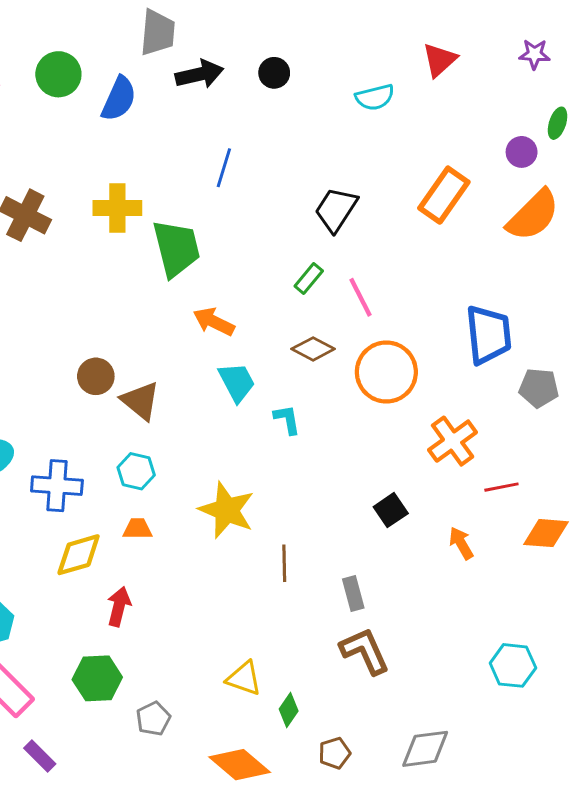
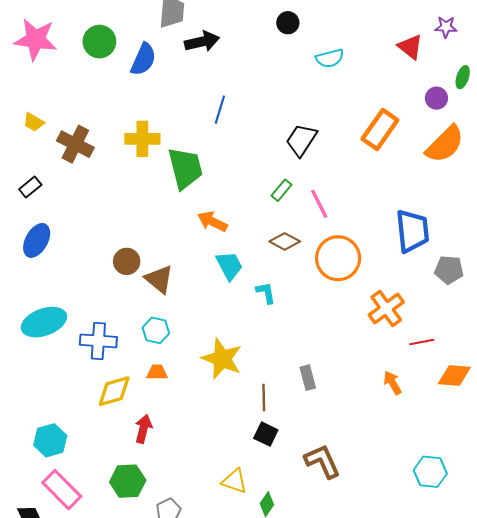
red triangle: (440, 60) -> (410, 47), moved, turned -40
black circle: (274, 73) -> (288, 23), moved
black square: (391, 510) -> (266, 434), moved, turned -30
gray rectangle: (353, 593) -> (308, 378), moved

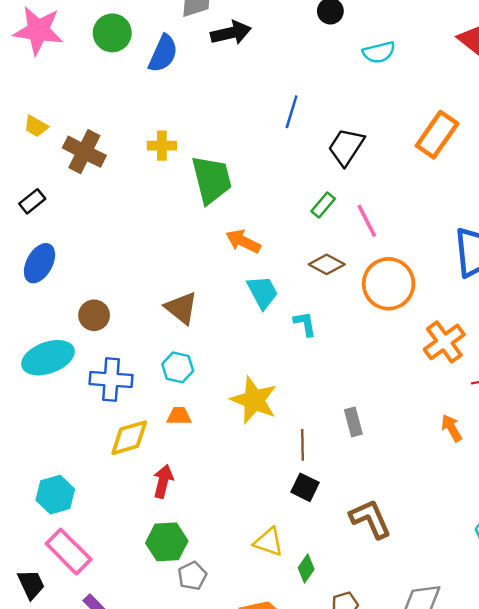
blue line: (220, 110) -> (292, 112), moved
yellow cross: (142, 139) -> (162, 146), size x0.7
brown circle: (127, 261) -> (94, 315), moved
green hexagon: (128, 481) -> (167, 542), moved

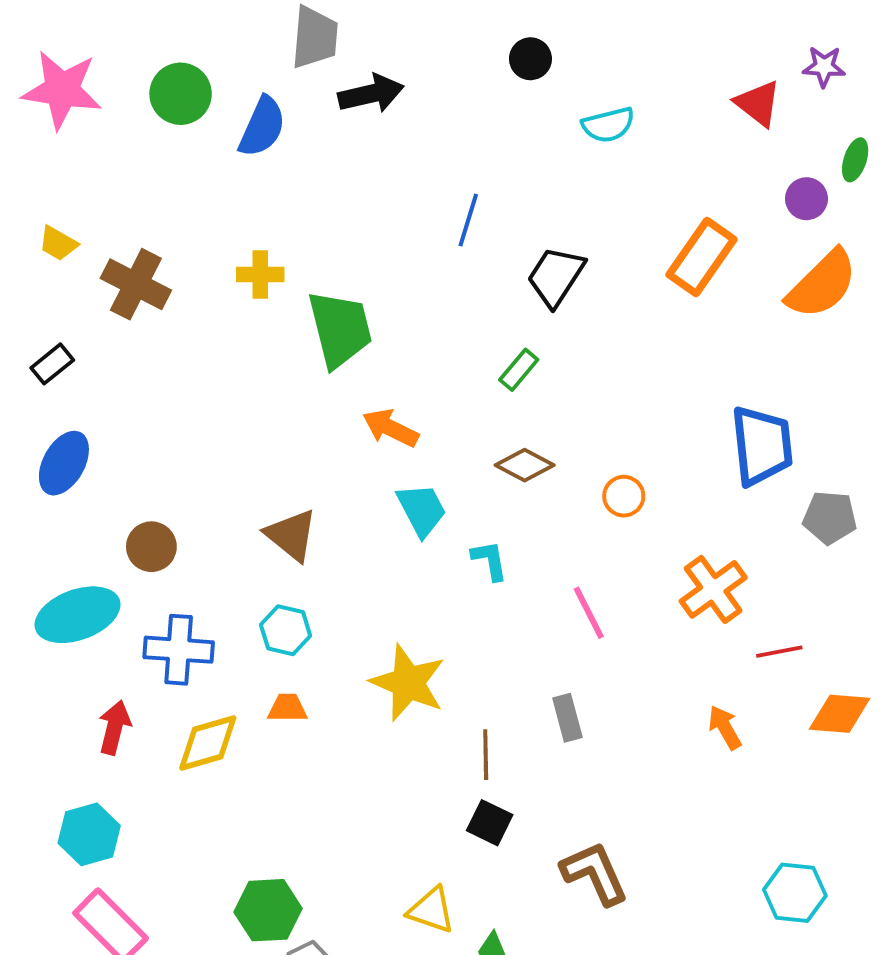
pink line: (367, 221) -> (589, 613), moved
orange circle: (389, 284) -> (624, 496), size x0.5
red arrow: (163, 481) -> (114, 727), moved

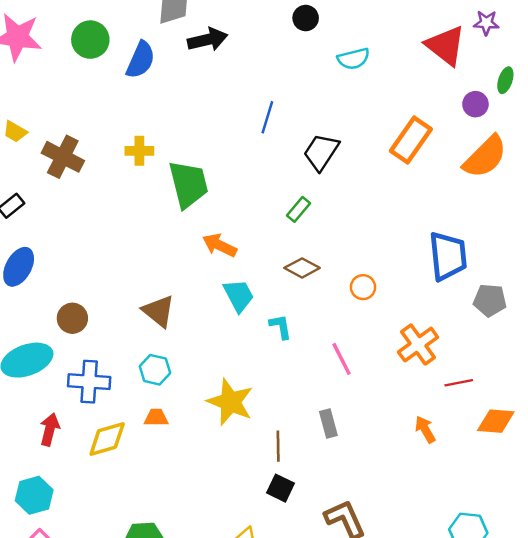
red triangle: (758, 103) -> (446, 46), size x1.4

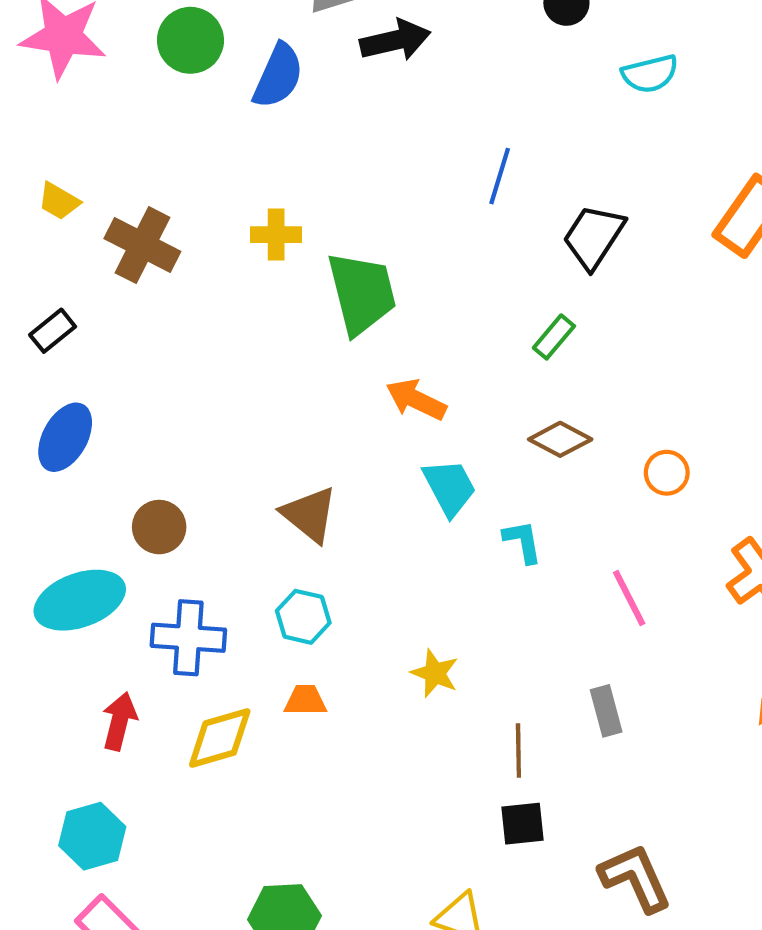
yellow star: (230, 402) -> (435, 673), size x0.6
black square: (281, 488) -> (523, 824), turned -32

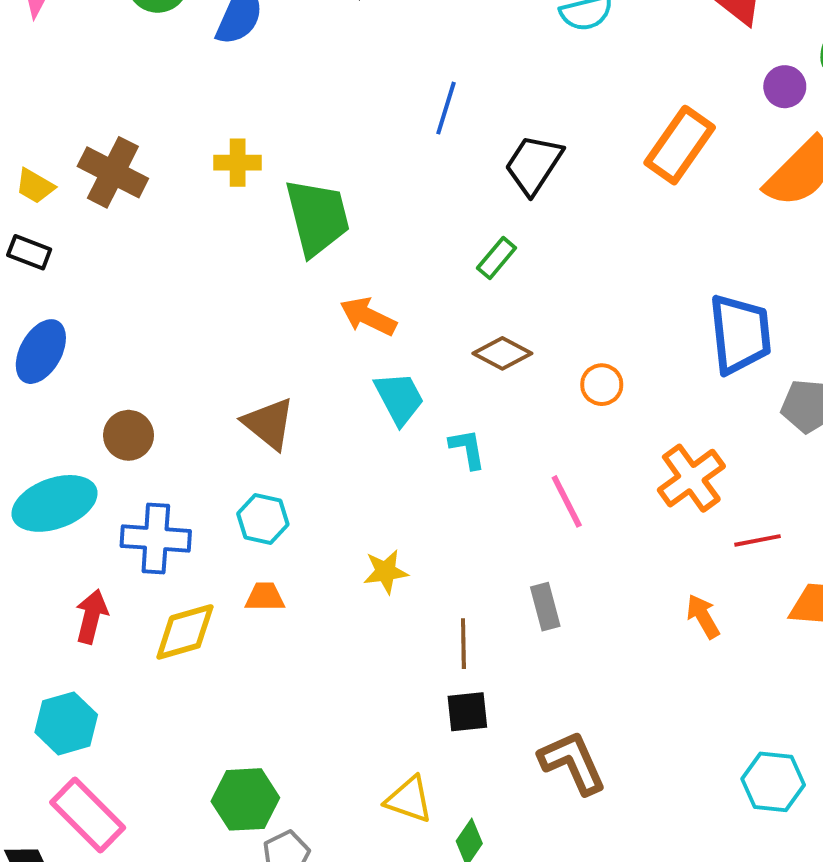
yellow trapezoid: (59, 201) -> (35, 186), moved
black rectangle: (53, 331) -> (29, 252), turned 60
yellow star: (435, 673) -> (386, 572), turned -30

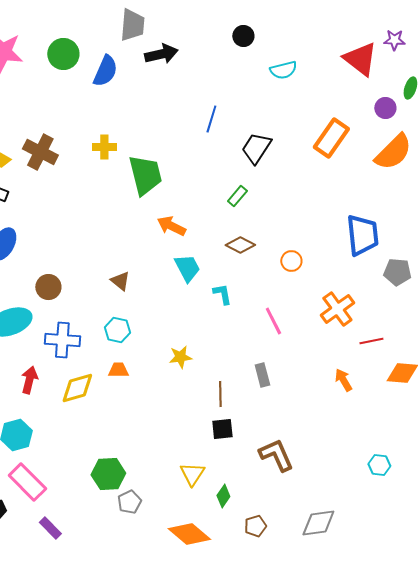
brown triangle: (269, 424) -> (120, 281), size x0.7
cyan hexagon: (773, 782) -> (379, 465), size x0.7
yellow triangle: (409, 799) -> (192, 474), turned 44

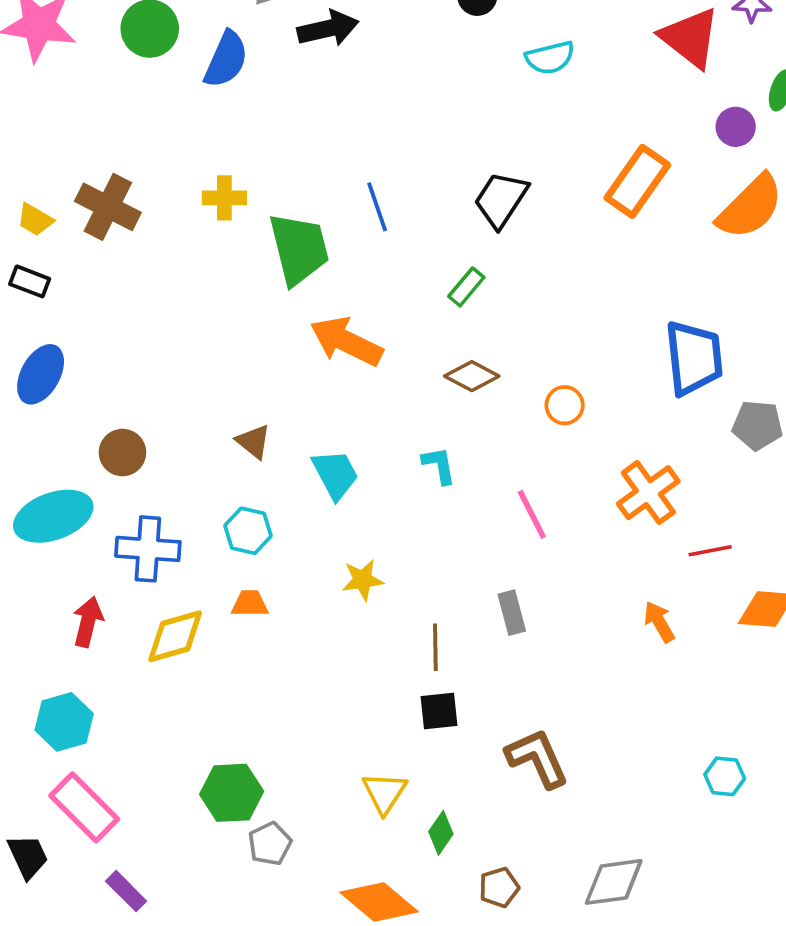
blue line: (211, 119) -> (377, 207), moved, turned -36
orange arrow: (171, 226) -> (346, 342), size x1.4
cyan trapezoid: (187, 268) -> (335, 474), moved

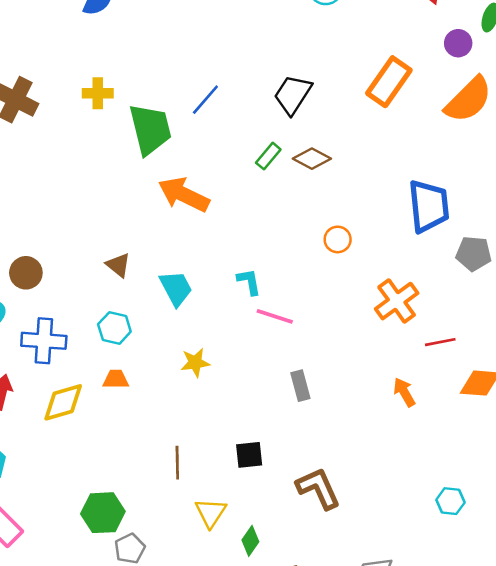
blue line: (377, 207) -> (205, 100), turned 60
brown diamond: (472, 376) -> (312, 159), moved
pink line: (532, 514) -> (275, 316), moved, turned -45
brown line: (435, 647) -> (177, 463), moved

